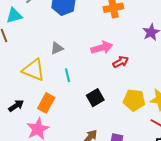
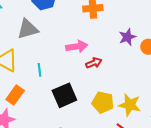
gray triangle: (57, 48) -> (28, 29), moved, size x1.6
black square: (95, 98) -> (64, 95), size x1.4

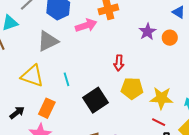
pink arrow: (77, 47) -> (86, 25), moved
red arrow: (94, 63) -> (119, 63), turned 126
yellow pentagon: (103, 102) -> (132, 88), moved

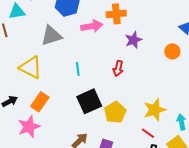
purple star: (147, 32) -> (133, 40), moved
cyan line: (67, 79) -> (78, 69), moved
yellow pentagon: (132, 88) -> (115, 112), moved, turned 30
yellow star: (161, 98) -> (155, 110), turned -30

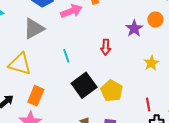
purple star: (133, 40) -> (134, 28), moved
yellow star: (155, 110) -> (151, 63), moved, size x0.7
red line: (148, 133) -> (148, 105), turned 56

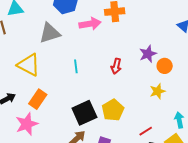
orange circle: (155, 20) -> (165, 66), moved
black square: (84, 85) -> (84, 113), moved
red line: (148, 105) -> (146, 131), turned 56

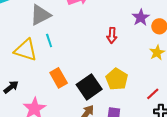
cyan line: (76, 66) -> (49, 40), moved
orange rectangle: (38, 99) -> (59, 78), moved, turned -54

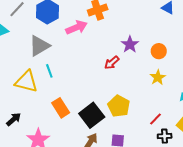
purple star: (141, 18) -> (130, 44), moved
red arrow: (112, 35) -> (112, 63), turned 49

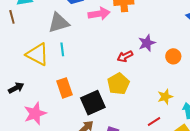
yellow star: (158, 77) -> (165, 97), moved
yellow pentagon: (119, 106) -> (118, 84), moved

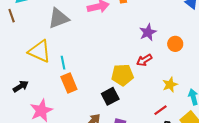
cyan line: (62, 49) -> (63, 63), moved
red arrow: (125, 56) -> (144, 60), moved
yellow pentagon: (118, 84) -> (122, 75), turned 30
black square: (93, 103) -> (110, 96), moved, size x0.7

